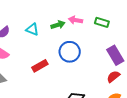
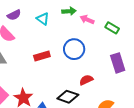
green arrow: (58, 25) -> (69, 11), moved
red semicircle: (113, 77) -> (86, 80), moved

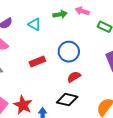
pink arrow: (87, 20) -> (82, 11), moved
red semicircle: (86, 80) -> (74, 77), moved

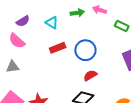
red rectangle: (37, 62) -> (58, 48), moved

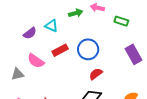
purple semicircle: (23, 21) -> (30, 33), moved
pink semicircle: (17, 41) -> (36, 61), moved

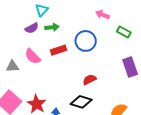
green arrow: (76, 13) -> (52, 27), moved
cyan triangle: (51, 26) -> (42, 10), moved, turned 40
blue circle: (88, 49) -> (86, 41), moved

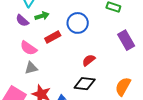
purple semicircle: (32, 28) -> (22, 21), turned 80
gray triangle: (12, 66) -> (31, 68), moved

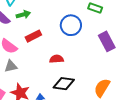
blue circle: (78, 23) -> (71, 25), moved
red semicircle: (89, 60) -> (57, 59), moved, turned 32

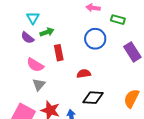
red rectangle: (33, 36) -> (59, 53), turned -70
gray triangle: (11, 66) -> (39, 85), turned -32

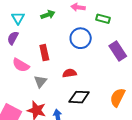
green arrow: (47, 32) -> (48, 15), moved
purple semicircle: (27, 38) -> (13, 38), turned 80
gray triangle: (39, 85) -> (40, 81), moved

